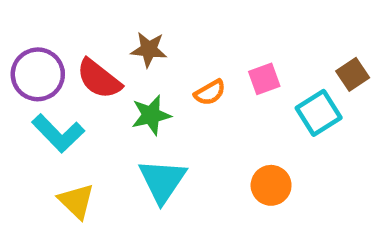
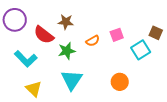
purple circle: (38, 74) -> (15, 20), moved
brown square: (353, 74) -> (156, 33), turned -32

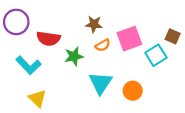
brown star: (66, 22) -> (94, 24), moved
red semicircle: (44, 35) -> (48, 39), turned -30
pink square: (117, 35) -> (129, 39), size x1.6
cyan triangle: (72, 80) -> (101, 83), moved

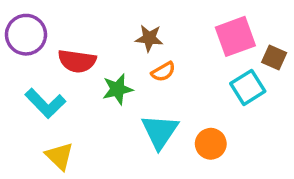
pink square: (129, 39) -> (235, 36), moved

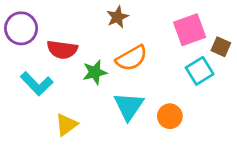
brown star: (149, 38) -> (117, 17), moved, turned -30
orange semicircle: (163, 72) -> (132, 58), size x1.6
yellow triangle: (59, 156) -> (66, 125), moved, turned 40

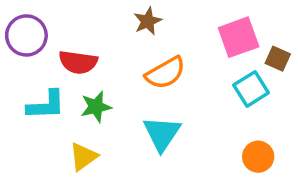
green star: (95, 72) -> (96, 107), moved
cyan L-shape: (37, 84) -> (46, 105), turned -48
orange circle: (170, 116) -> (258, 157), moved

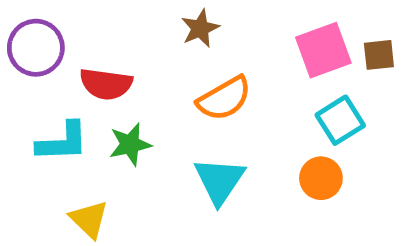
brown square: (278, 59) -> (379, 55), moved, turned -30
yellow triangle: (83, 157) -> (89, 219), moved, turned -40
orange circle: (258, 157) -> (321, 178), moved

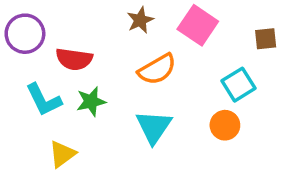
pink square: (323, 50) -> (198, 25), moved, turned -36
cyan L-shape: (62, 142) -> (44, 100), turned 66
yellow triangle: (89, 219) -> (62, 154), turned 40

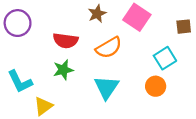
red semicircle: (74, 59) -> (66, 41), moved
cyan L-shape: (44, 100) -> (20, 82), moved

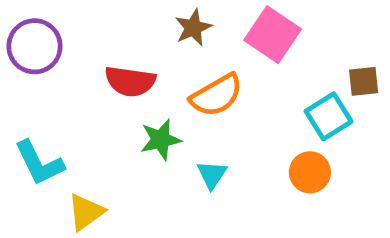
brown square: (184, 27) -> (364, 81), moved
green star: (63, 70) -> (161, 140), moved
cyan triangle: (106, 87) -> (212, 175), size x0.6

